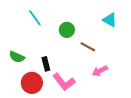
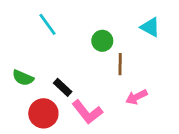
green circle: (67, 30) -> (102, 41), moved
brown line: (88, 47) -> (120, 64), turned 63
black rectangle: (46, 64) -> (63, 87), turned -32

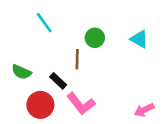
cyan triangle: (150, 27) -> (139, 39), moved
brown line: (120, 64) -> (77, 59), moved
pink arrow: (137, 97) -> (144, 110), moved

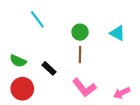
brown line: (77, 59) -> (80, 54), moved
pink L-shape: (81, 104) -> (84, 88), moved
red circle: (40, 105) -> (22, 89), moved

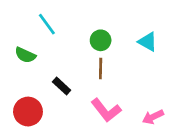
green semicircle: (18, 61) -> (25, 55), moved

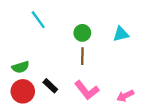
cyan triangle: (148, 42) -> (121, 34), turned -42
green semicircle: (25, 55) -> (21, 67), moved, turned -42
black rectangle: (62, 86) -> (50, 86), moved

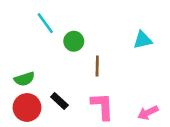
green circle: (82, 33) -> (74, 41), moved
pink L-shape: (87, 90) -> (102, 106), turned -145

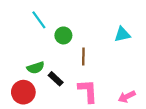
green semicircle: (24, 79) -> (36, 68), moved
black rectangle: (59, 101) -> (56, 79), moved

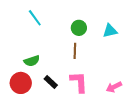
green circle: (63, 35) -> (79, 28), moved
black rectangle: (56, 79) -> (51, 82), moved

